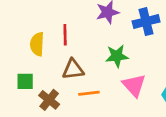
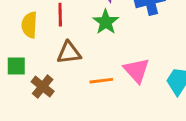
green star: (117, 56) -> (106, 22), moved, turned -30
orange line: (89, 93) -> (101, 81), moved

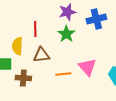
yellow semicircle: (29, 25) -> (17, 46), moved
brown cross: (43, 87) -> (23, 78), turned -35

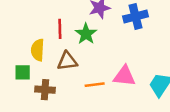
green star: (66, 34) -> (86, 34), moved
pink triangle: (87, 67) -> (124, 76), turned -42

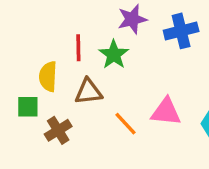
orange line: (95, 85) -> (126, 124), turned 54
brown cross: (45, 90) -> (58, 130), turned -36

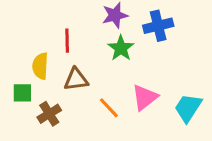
green star: (114, 55) -> (121, 48), moved
pink triangle: (166, 112) -> (145, 97), turned -44

